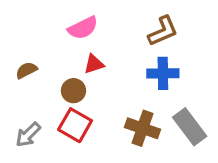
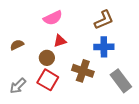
brown cross: (142, 128) -> (83, 71), moved

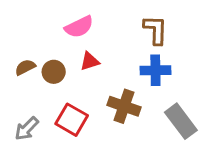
brown L-shape: (104, 20) -> (155, 30), turned -65
brown circle: (47, 58) -> (54, 72), moved

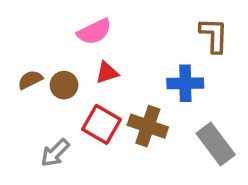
brown L-shape: (155, 30) -> (214, 35), moved
red square: (72, 120) -> (101, 124), moved
gray arrow: (27, 129) -> (55, 153), moved

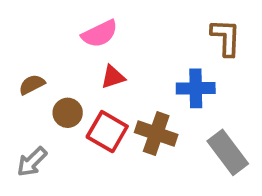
brown circle: (64, 85) -> (68, 113), moved
gray arrow: (55, 153) -> (32, 162), moved

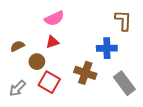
red triangle: (113, 77) -> (52, 42), moved
red square: (107, 132) -> (49, 82), moved

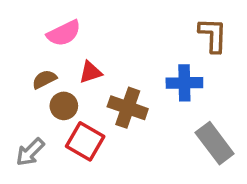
pink semicircle: (54, 18) -> (64, 33), moved
brown semicircle: (17, 46) -> (44, 79), moved
brown cross: (85, 73) -> (128, 108), moved

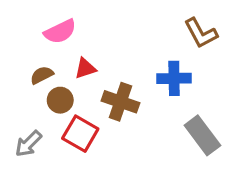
brown L-shape: (213, 35) -> (201, 33), turned 150

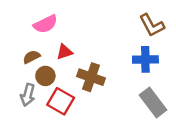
blue cross: (174, 78) -> (145, 59), moved
gray arrow: (28, 144) -> (28, 95), moved, turned -30

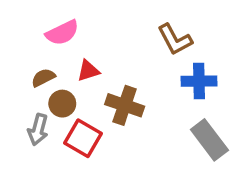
brown L-shape: (152, 25) -> (175, 40), moved

